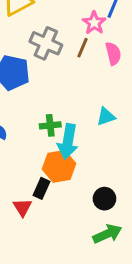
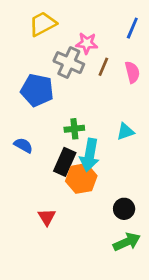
pink star: (94, 23) -> (87, 43), moved, turned -30
green cross: (50, 125) -> (74, 129), moved
black rectangle: (41, 188) -> (65, 162), moved, size x1.4

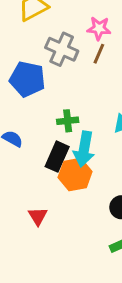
pink star: (87, 43) -> (99, 28), moved

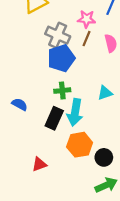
blue pentagon: (27, 79) -> (61, 58), moved, turned -30
orange hexagon: (75, 174) -> (80, 145), moved
red triangle: (38, 216) -> (39, 164), turned 42

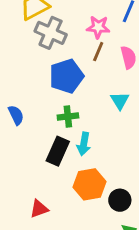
gray cross: (58, 35) -> (51, 33), moved
cyan triangle: (105, 93) -> (120, 101), moved, turned -42
blue semicircle: (20, 104) -> (16, 115), moved, turned 35
cyan arrow: (75, 112) -> (84, 144), size x0.7

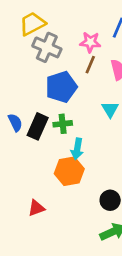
black rectangle: (58, 151) -> (38, 126), moved
orange hexagon: (90, 184) -> (69, 171), moved

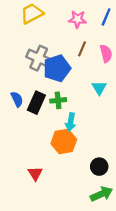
pink star: (90, 42) -> (77, 19), moved
gray cross: (47, 47) -> (39, 58), moved
red triangle: (36, 208) -> (35, 173), turned -42

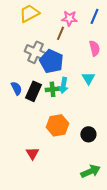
brown line: (82, 49) -> (60, 33), moved
blue pentagon: (57, 68) -> (51, 61), turned -30
cyan arrow: (71, 122) -> (63, 85), moved
black circle: (99, 167) -> (88, 134), moved

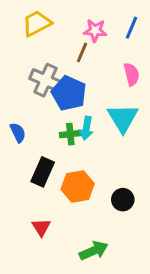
cyan triangle: (88, 78) -> (123, 118), size x1.6
black rectangle: (33, 91) -> (43, 172), moved
green arrow: (90, 171) -> (94, 251), moved

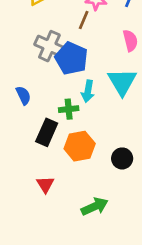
green cross: (70, 134) -> (69, 109), moved

